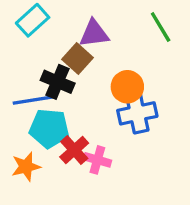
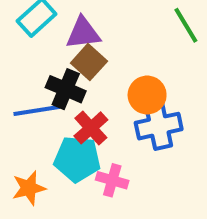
purple triangle: (94, 34) -> (83, 33), moved
cyan pentagon: (49, 128) -> (77, 159), moved
red cross: (74, 150) -> (91, 128), moved

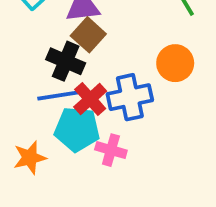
orange circle: (147, 95) -> (175, 63), moved
blue line: (37, 111) -> (60, 95), moved
blue cross: (159, 126) -> (130, 97), moved

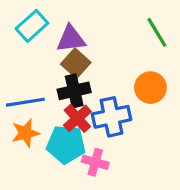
black cross: (66, 61) -> (74, 91), moved, turned -36
blue line: (60, 95) -> (25, 102), moved
orange star: (30, 158) -> (25, 133), moved

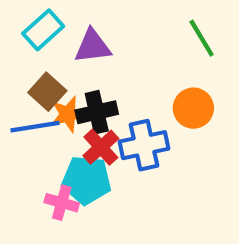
brown square: (76, 63) -> (47, 92), moved
orange star: (25, 133) -> (68, 114), moved
pink cross: (95, 162) -> (62, 203), moved

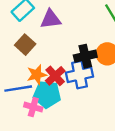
black cross: (97, 112) -> (85, 56), moved
orange star: (68, 114) -> (37, 75), moved
blue line: (35, 127) -> (18, 89), moved

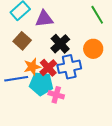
black cross: (85, 56) -> (60, 44), moved, turned -30
pink cross: (33, 107) -> (56, 95), moved

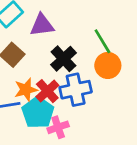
green line: (97, 15) -> (102, 41), moved
cyan pentagon: (41, 84) -> (38, 113), turned 30
pink cross: (56, 95) -> (58, 127), turned -35

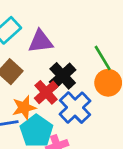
blue cross: (76, 90) -> (75, 108), turned -32
red cross: (47, 91) -> (46, 92), moved

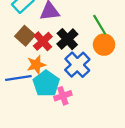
red cross: (46, 92) -> (43, 41), moved

